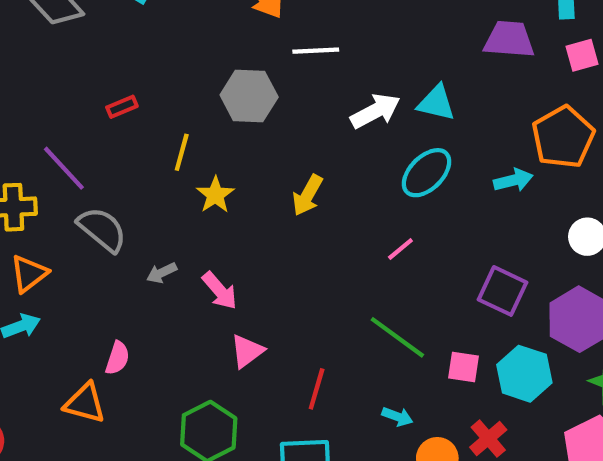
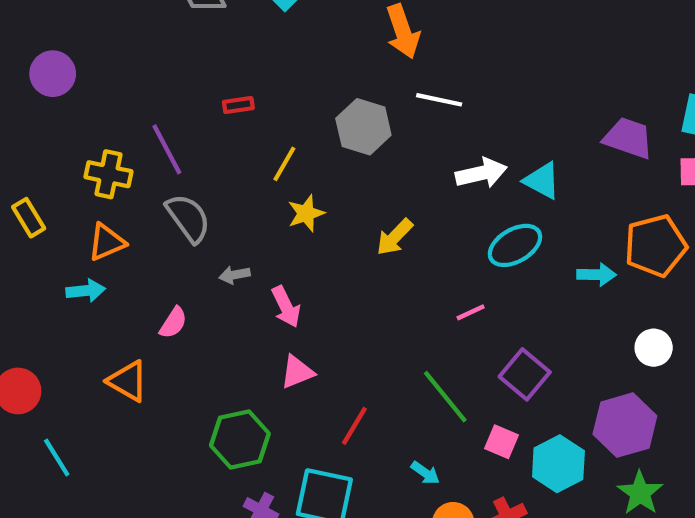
purple square: (503, 291) -> (525, 374), moved
pink semicircle: (117, 358) -> (173, 323), moved

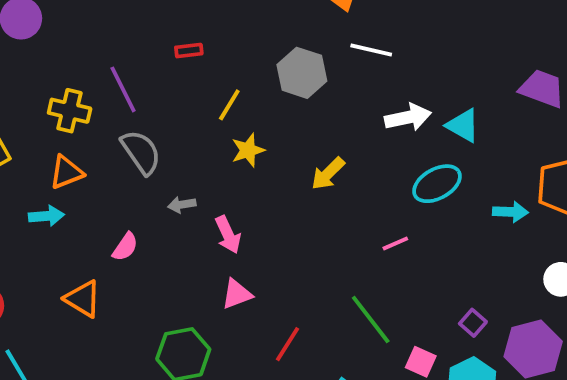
purple square: (525, 374) -> (473, 323), moved, size x0.6

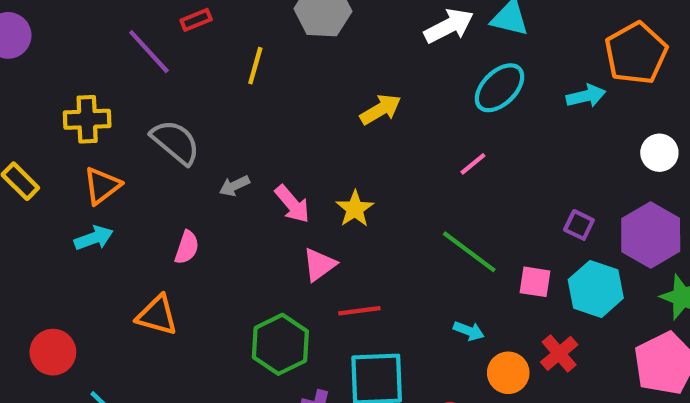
purple line: (123, 89) -> (149, 52), moved
yellow star: (248, 150) -> (355, 209), moved
yellow arrow: (328, 174) -> (381, 109), turned -150
red line: (288, 344) -> (359, 311), moved, turned 66

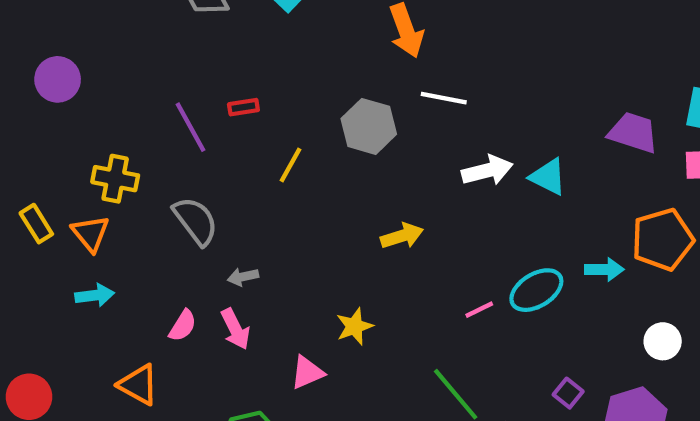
cyan ellipse: (499, 88) -> (536, 290), moved
orange triangle: (102, 186) -> (90, 233), moved, turned -45
pink arrow: (292, 204) -> (235, 329), moved

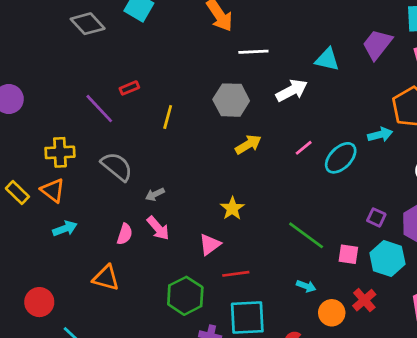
gray hexagon: (369, 126) -> (231, 100), moved
purple trapezoid: (633, 133) -> (377, 44), turned -56
cyan triangle: (548, 177) -> (327, 59), moved
pink line: (479, 310) -> (304, 148), moved

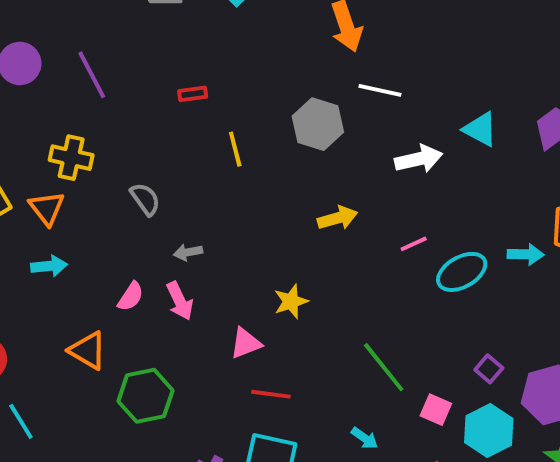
gray hexagon: (231, 100) -> (318, 124), moved
purple line: (99, 109) -> (92, 75), moved
yellow line: (168, 117) -> (235, 149), turned -45
gray semicircle: (117, 167) -> (145, 199), size x0.7
green hexagon: (185, 296) -> (145, 396), moved

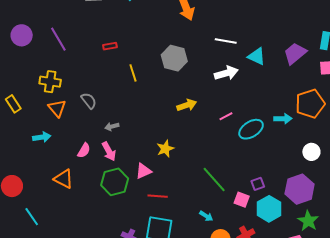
white line: (380, 90) -> (226, 41), moved
orange triangle: (47, 208) -> (57, 108), moved
purple square: (489, 369) -> (258, 184), moved, turned 32
green hexagon: (145, 396) -> (115, 182), moved

